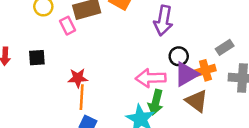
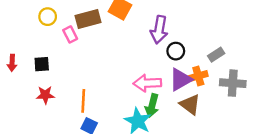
black circle: (179, 56) -> (176, 51), moved
red star: (78, 78) -> (45, 95), moved

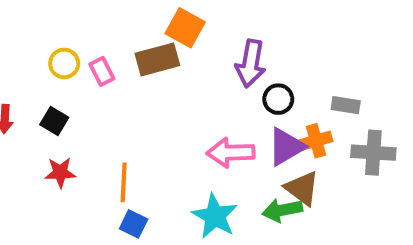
yellow circle: (48, 17) -> (64, 63), moved
brown rectangle: (88, 19) -> (157, 59), moved
gray rectangle: (216, 55) -> (346, 105), turned 42
black square: (42, 64) -> (54, 121), turned 35
green arrow: (152, 106) -> (282, 210), moved, turned 65

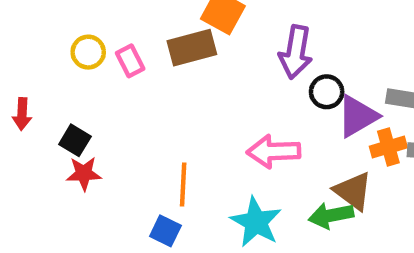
black square: (54, 121) -> (75, 140), moved
orange cross: (316, 141) -> (388, 147), moved
purple triangle: (286, 147) -> (358, 116), moved
orange line: (124, 182) -> (183, 185), moved

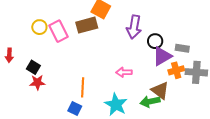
pink rectangle: (130, 61) -> (59, 31), size x1.5
black circle: (327, 92) -> (155, 41), moved
pink arrow: (274, 151) -> (124, 72), size x0.7

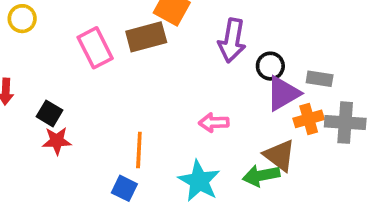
yellow circle: (39, 27) -> (22, 19), moved

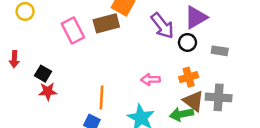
purple arrow: (232, 40) -> (162, 26), turned -48
purple triangle: (283, 93) -> (196, 17), moved
orange cross: (309, 119) -> (189, 77), moved
gray cross: (345, 123) -> (219, 97), moved

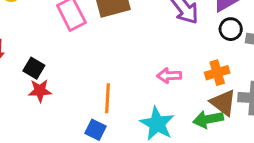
black circle: (187, 42) -> (231, 29), moved

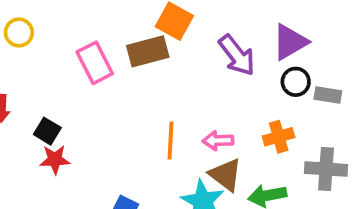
orange line: (107, 98) -> (171, 141), moved
brown triangle: (223, 103) -> (226, 175), moved

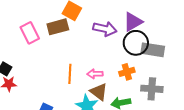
purple arrow: (237, 55) -> (105, 29), turned -40
black circle: (296, 82) -> (136, 43), size x1.6
gray rectangle: (328, 95) -> (153, 50), size x1.6

